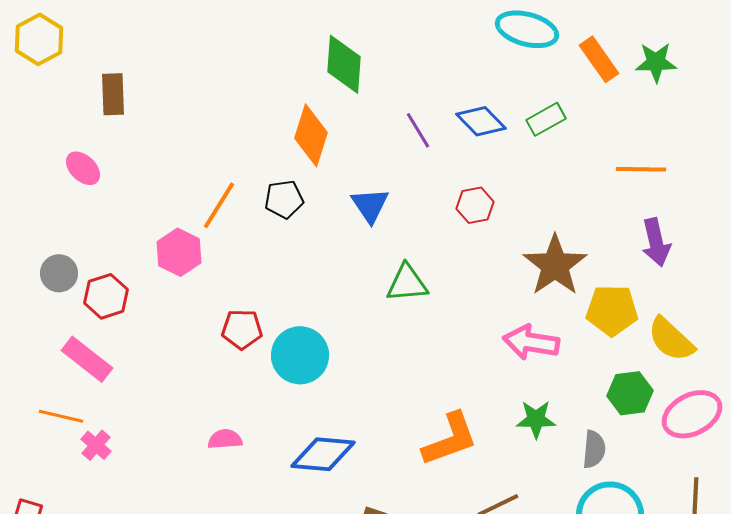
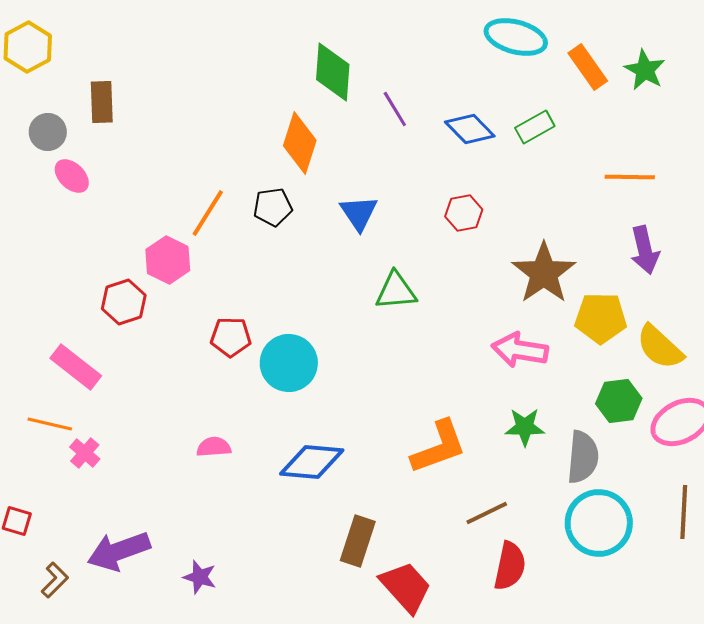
green star: (656, 62) -> (645, 70), turned 30
purple line: (418, 130) -> (395, 109), moved
gray circle: (59, 273) -> (48, 132), moved
red hexagon: (106, 296) -> (124, 302), moved
gray semicircle: (594, 449) -> (583, 457), size x1.4

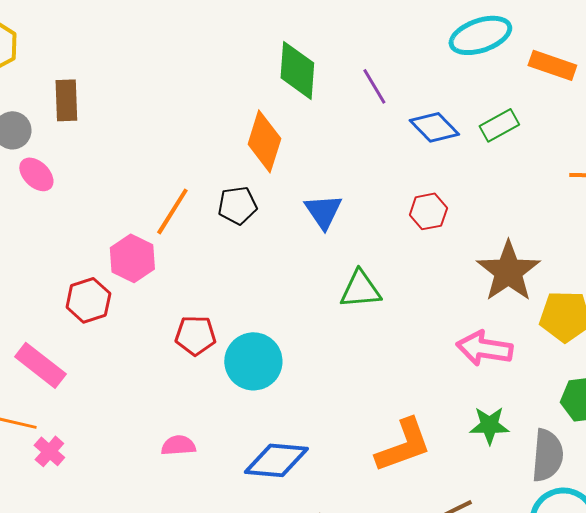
cyan ellipse: (516, 37) -> (480, 35), turned -34
orange rectangle: (588, 67) -> (552, 65), turned -36
purple line: (395, 109) -> (374, 86), moved

